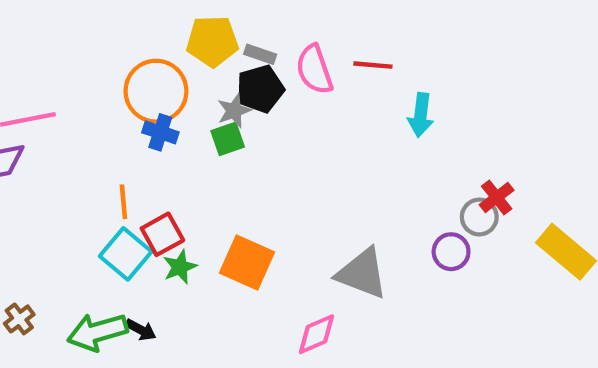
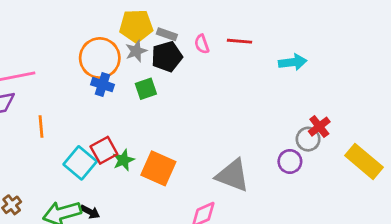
pink semicircle: (314, 69) -> (202, 44), size x0.6
gray star: (234, 111) -> (136, 51), moved
cyan arrow: (421, 115) -> (293, 62), moved, turned -104
orange line: (123, 202) -> (41, 127), moved
green star: (180, 267) -> (124, 160), moved

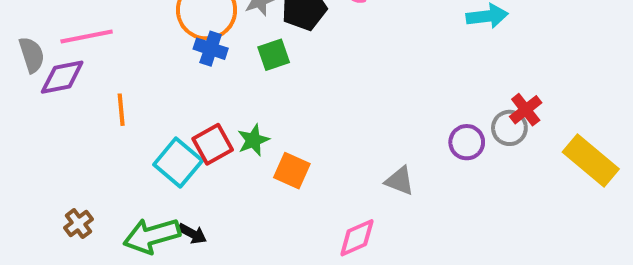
green star: (124, 160) -> (253, 140), moved
purple circle: (290, 161) -> (467, 142), moved
orange square: (158, 168) -> (292, 171), size x0.7
gray triangle: (233, 175) -> (400, 181), size x0.6

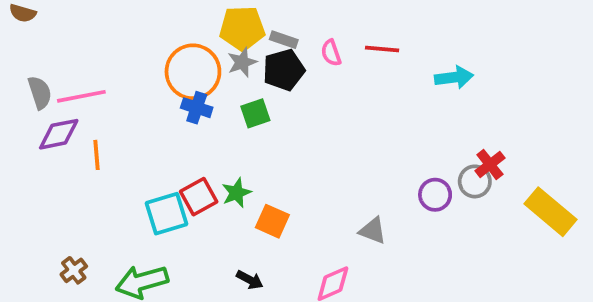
gray semicircle: (32, 55) -> (40, 93), moved
orange line: (121, 110) -> (96, 155), moved
cyan square: (178, 163) -> (166, 214), turned 33
black arrow: (192, 234) -> (250, 280), moved

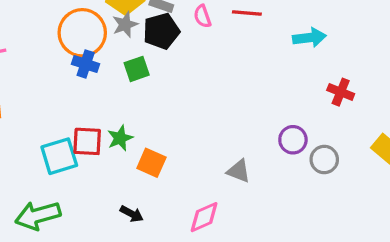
red cross: (490, 164) -> (341, 92), moved, turned -30
gray circle: (475, 181) -> (324, 160), moved
red square: (199, 197) -> (87, 141), turned 32

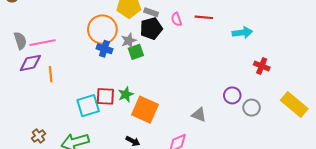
gray star: (125, 25) -> (129, 41), moved
orange square: (151, 163) -> (145, 110), size x1.5

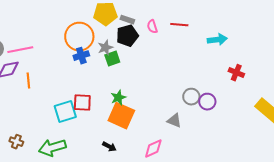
blue cross: (104, 49) -> (81, 56), turned -35
green star: (126, 94) -> (118, 98), moved
gray circle: (252, 108) -> (191, 97), moved
brown cross: (38, 136) -> (16, 142), turned -32

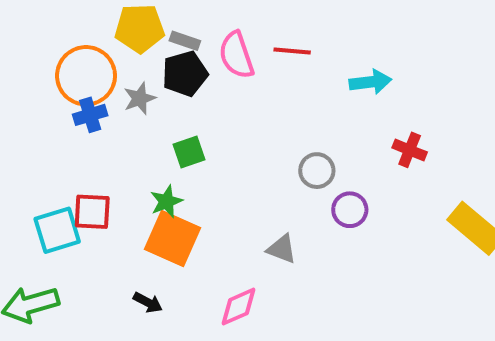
pink semicircle: (152, 27) -> (236, 55), size x1.6
green square: (112, 59) -> (189, 152), moved
gray circle: (191, 97) -> (317, 171), moved

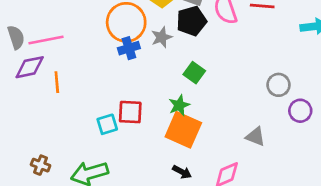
green square: (189, 152) -> (194, 73), turned -35
cyan square: (57, 230) -> (107, 124), size x0.7
black arrow: (148, 302) -> (182, 172), moved

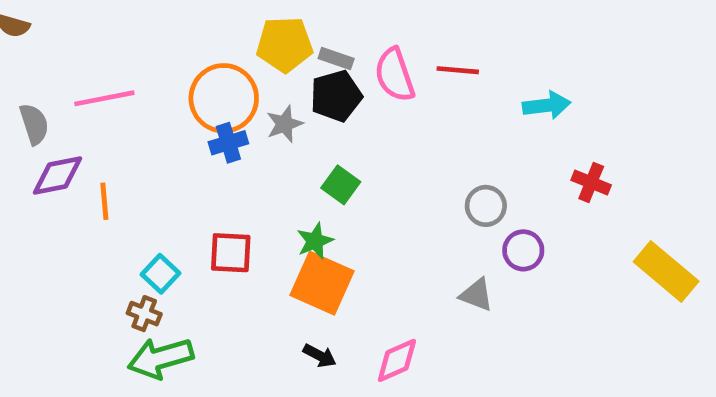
pink line: (46, 40) -> (104, 98), moved
cyan square: (107, 124) -> (161, 274), moved, turned -30
gray triangle: (255, 137) -> (476, 295), moved
brown cross: (41, 165) -> (144, 314), moved

